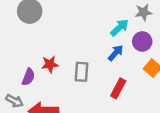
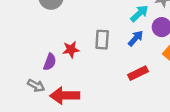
gray rectangle: (82, 72) -> (102, 40), moved
red rectangle: (118, 88) -> (138, 73), turned 36

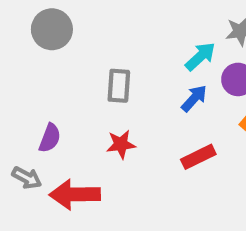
gray rectangle: (102, 40) -> (119, 86), moved
red star: (71, 49) -> (121, 144), moved

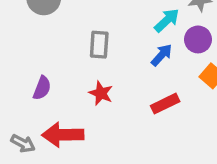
red star: (121, 144) -> (101, 93), turned 30
gray arrow: (27, 178) -> (23, 143), moved

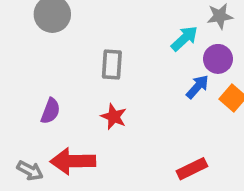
blue arrow: (162, 55) -> (197, 87), moved
red rectangle: (165, 104) -> (192, 169), moved

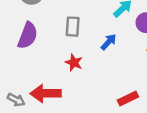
blue arrow: (197, 87) -> (109, 42), moved
purple semicircle: (50, 111) -> (28, 36), moved, size x1.5

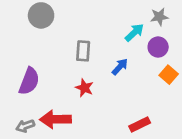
purple semicircle: (28, 36) -> (29, 81), moved
gray arrow: (16, 100) -> (25, 126), turned 132

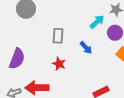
blue arrow: (120, 67) -> (86, 48), turned 96

